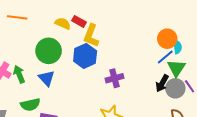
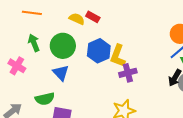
yellow L-shape: (91, 36) -> (118, 56), moved
green arrow: (19, 74) -> (34, 43), moved

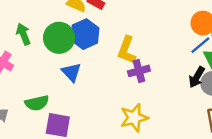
blue hexagon: (99, 51) -> (85, 34), moved
blue triangle: (61, 73) -> (71, 72), moved

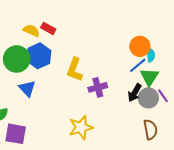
purple cross: (139, 71) -> (98, 87), moved

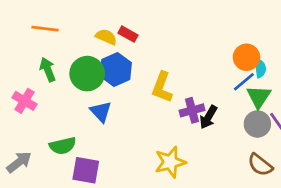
black arrow: (135, 93) -> (208, 117), moved
brown semicircle: (150, 130) -> (260, 165), turned 138

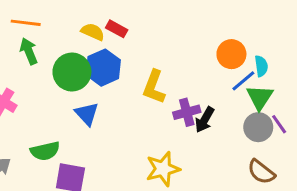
orange circle: (246, 57) -> (231, 54), moved
green arrow: (48, 69) -> (29, 51), moved

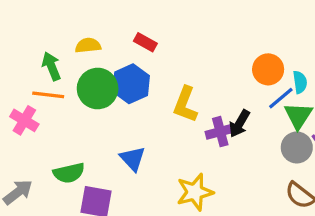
orange line: (26, 23) -> (48, 95), moved
yellow semicircle: (93, 32) -> (88, 45), moved, turned -30
blue triangle: (87, 114) -> (133, 159), moved
black arrow: (205, 120) -> (239, 124), moved

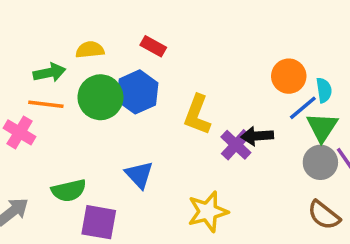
green arrow: (51, 66) -> (49, 73), turned 100
black arrow: (239, 124) -> (257, 136), turned 56
purple cross: (220, 132) -> (236, 145), turned -32

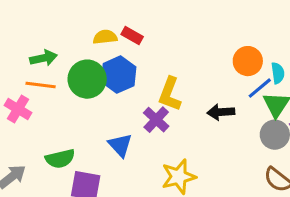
yellow semicircle: (90, 50) -> (105, 37), moved
purple cross: (236, 145) -> (156, 120), moved

